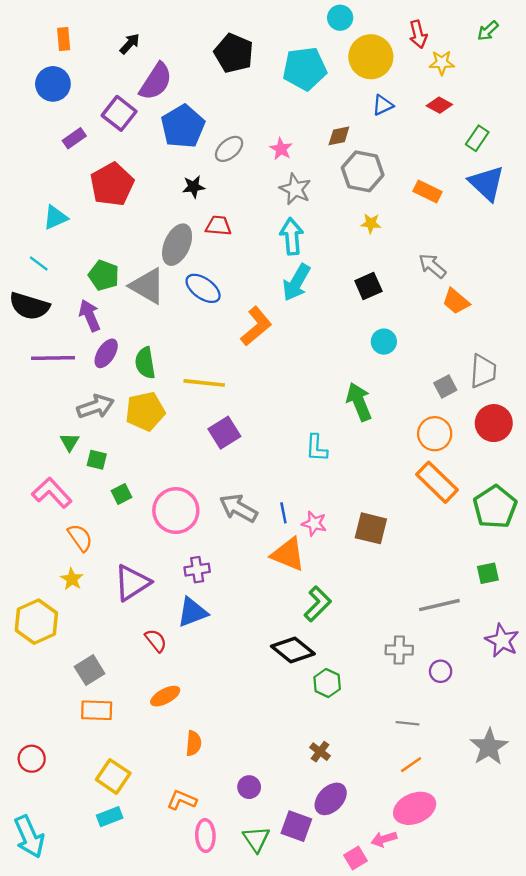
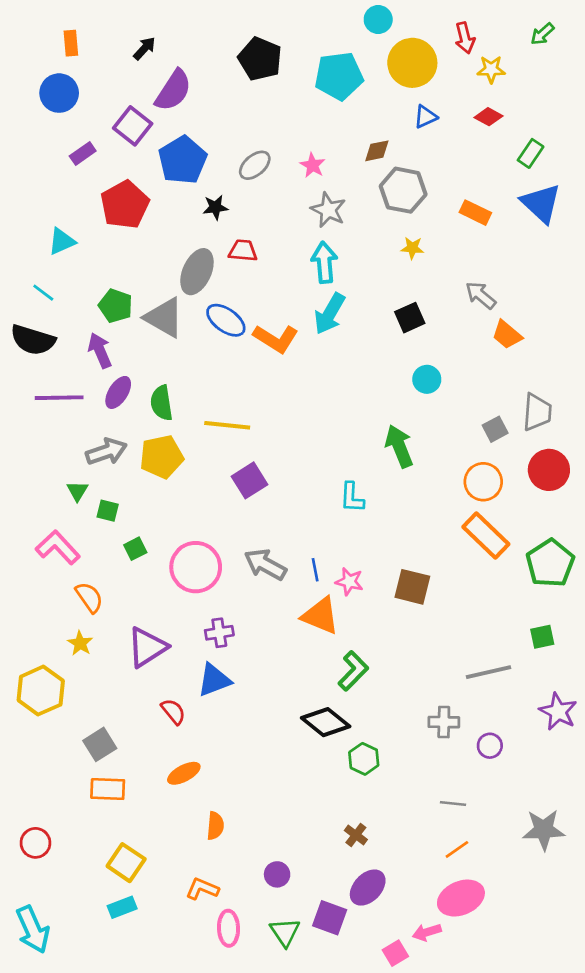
blue pentagon: (183, 126) -> (183, 160), moved
orange L-shape: (256, 326) -> (276, 339), moved, turned 72
gray star: (489, 747) -> (544, 830), turned 30

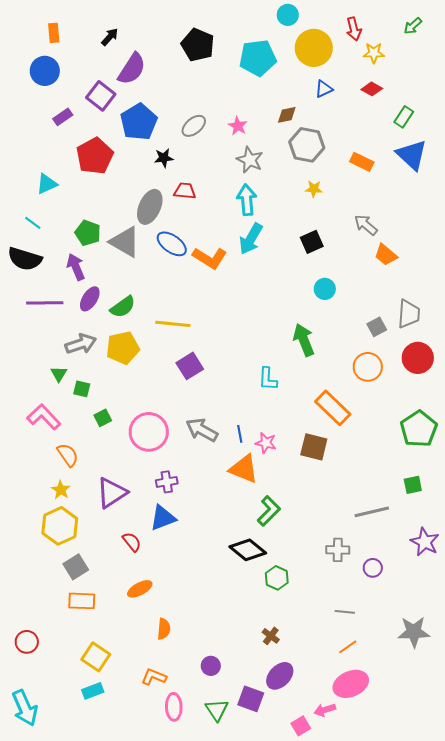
green semicircle: (162, 403) -> (123, 307), turned -116
orange rectangle: (486, 536) -> (333, 408), moved
yellow hexagon: (41, 691) -> (60, 526), moved

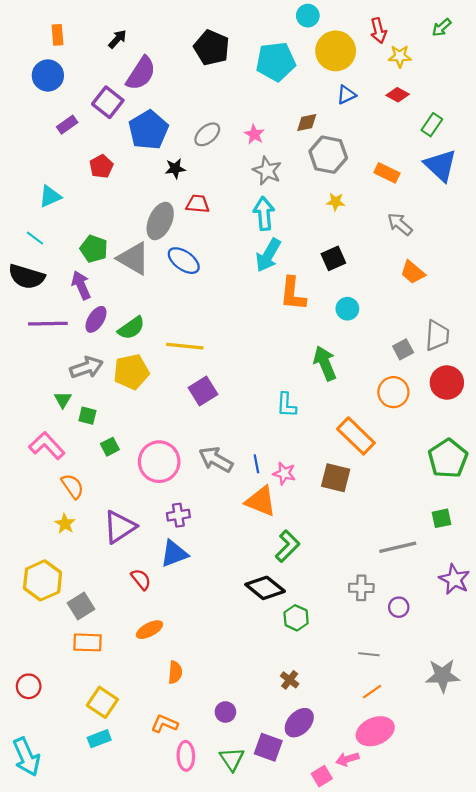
red pentagon: (95, 156) -> (101, 166), size x0.6
gray arrow: (366, 225) -> (400, 224), moved
orange L-shape: (210, 258) -> (293, 294), moved, turned 64
yellow hexagon: (60, 526) -> (43, 580), moved

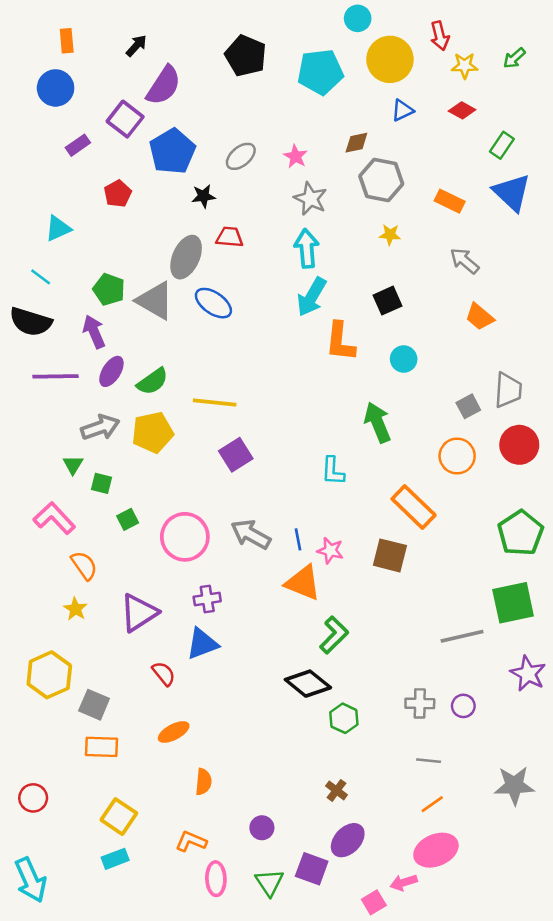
green arrow: (442, 27) -> (514, 58), moved
green square: (442, 518) -> (513, 603), size x1.8
gray cross: (361, 588) -> (420, 703), moved
gray square: (81, 606) -> (94, 705), turned -35

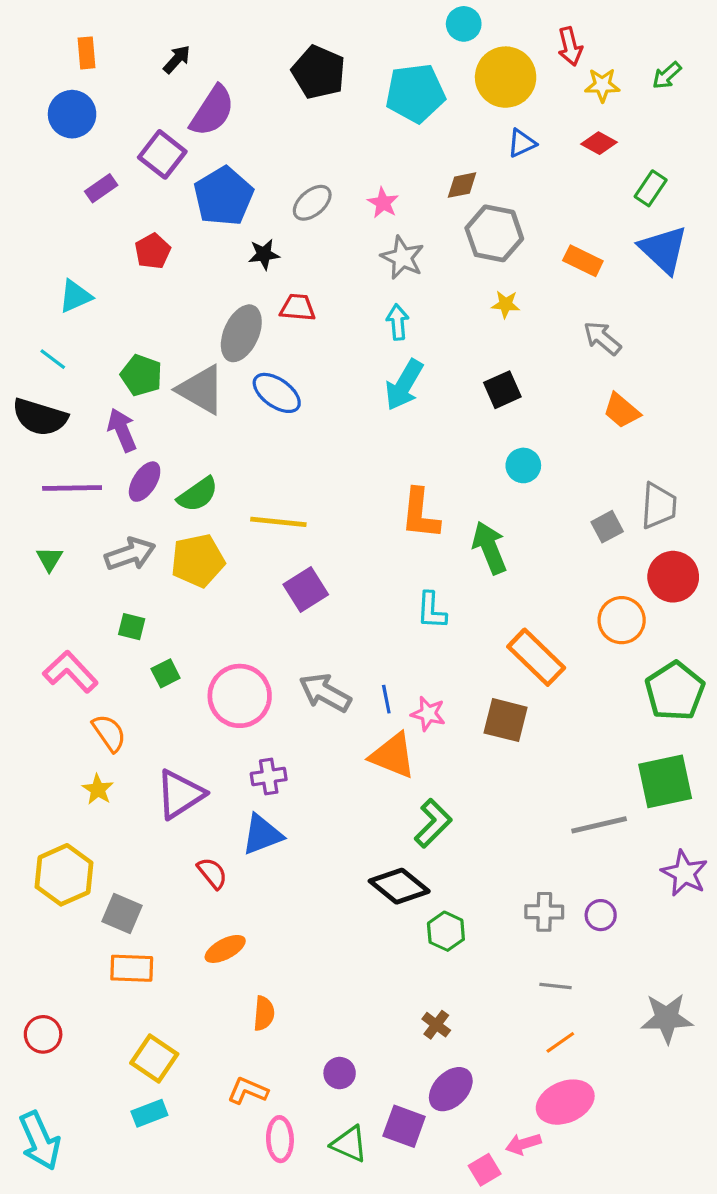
cyan arrow: (307, 248) -> (398, 322), size x0.7
orange L-shape: (340, 342) -> (420, 514), moved
orange circle: (457, 456) -> (622, 620), moved
green triangle: (73, 465) -> (49, 559), moved
green triangle: (269, 882) -> (349, 1144), turned -32

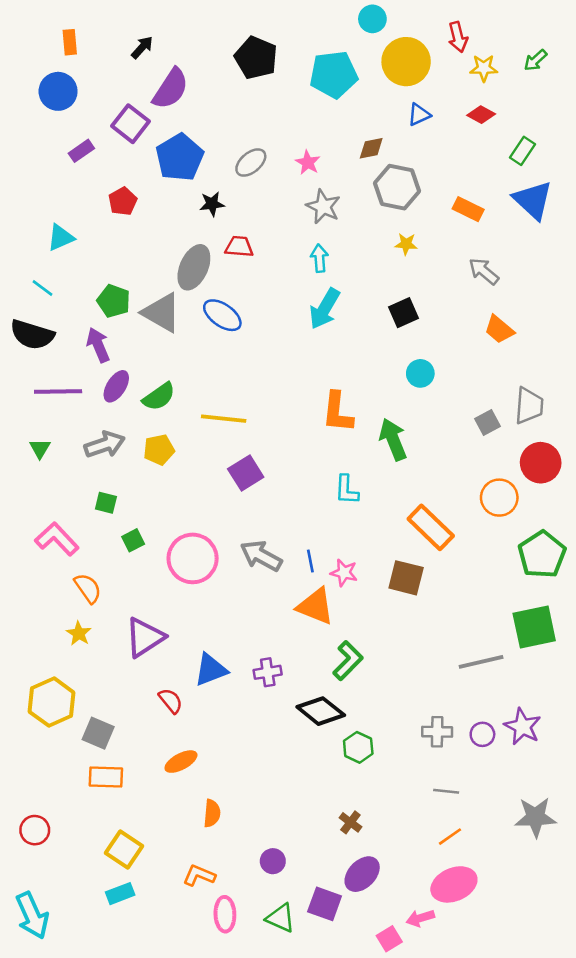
yellow pentagon: (198, 561) -> (159, 450), size x0.7
purple cross: (269, 777) -> (268, 672), moved
purple star: (684, 873) -> (523, 727), moved

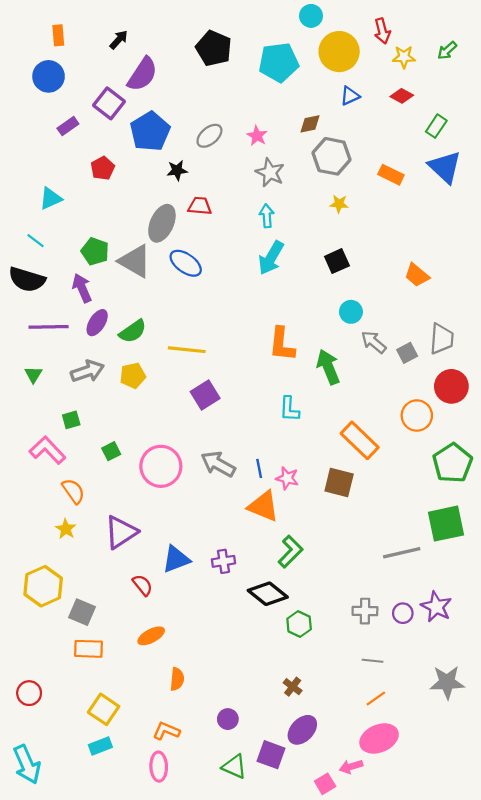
gray arrow: (484, 271) -> (374, 342), moved
green square: (106, 503) -> (71, 420), moved, turned -30
pink ellipse: (225, 914) -> (159, 767), moved

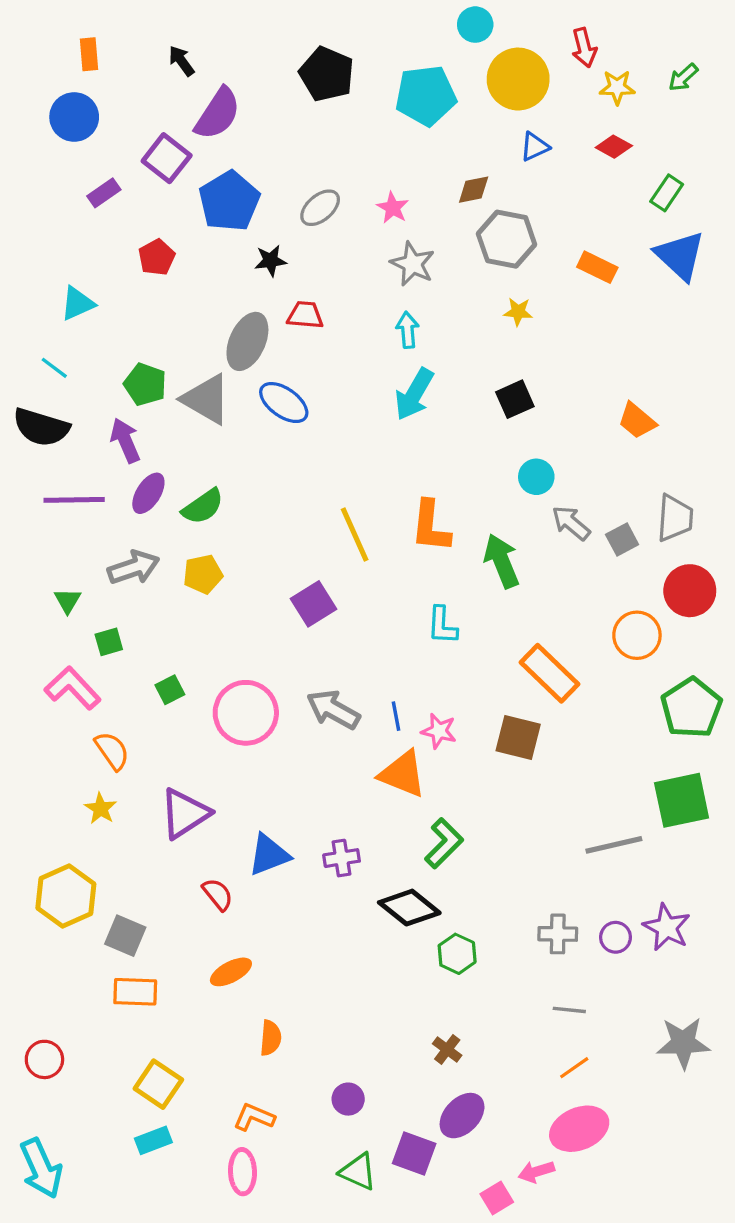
black arrow: (119, 40) -> (181, 61), turned -78
yellow line: (187, 350) -> (355, 535), moved, turned 60
green triangle: (33, 374) -> (68, 601), moved

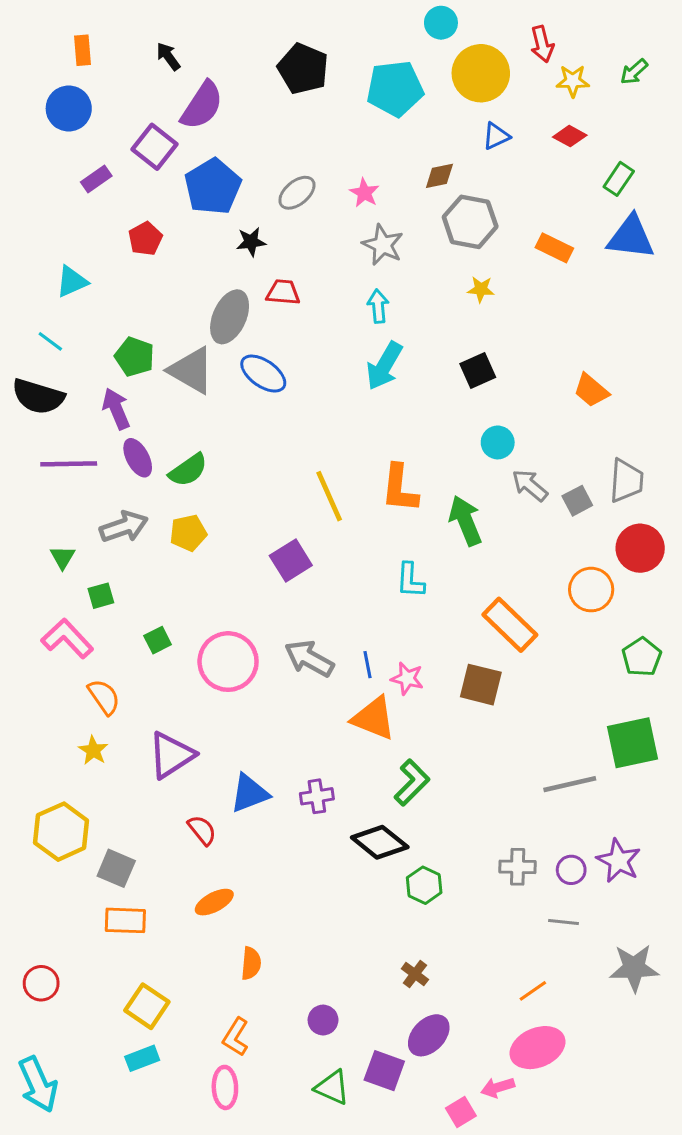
blue triangle: (680, 256) -> (631, 237), turned -36
purple ellipse: (148, 493) -> (138, 458), turned -60
green pentagon: (691, 708) -> (642, 657), size x0.7
gray line: (569, 1010) -> (564, 922), moved
orange L-shape: (254, 1117) -> (236, 1037), turned -81

